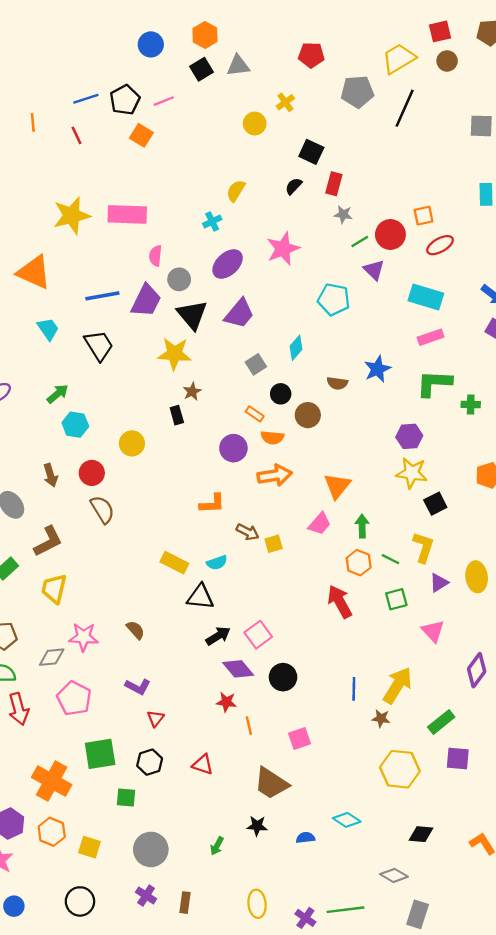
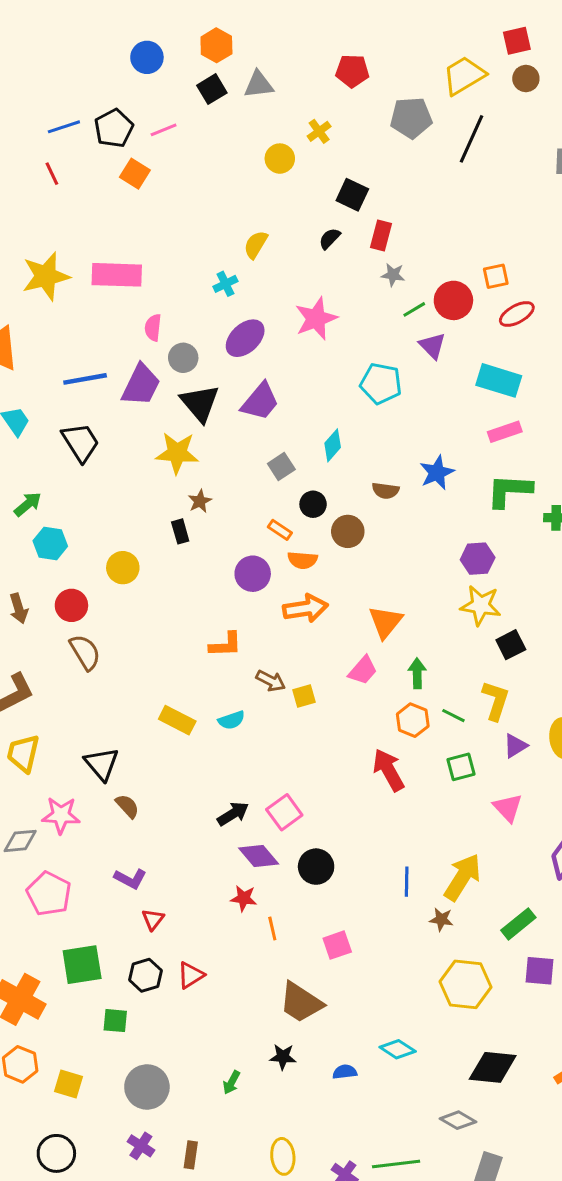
black triangle: (200, 597) -> (102, 764), moved, turned 44
red triangle: (203, 764) -> (191, 975), moved, turned -50
black diamond: (421, 834) -> (493, 1067), size x1.5

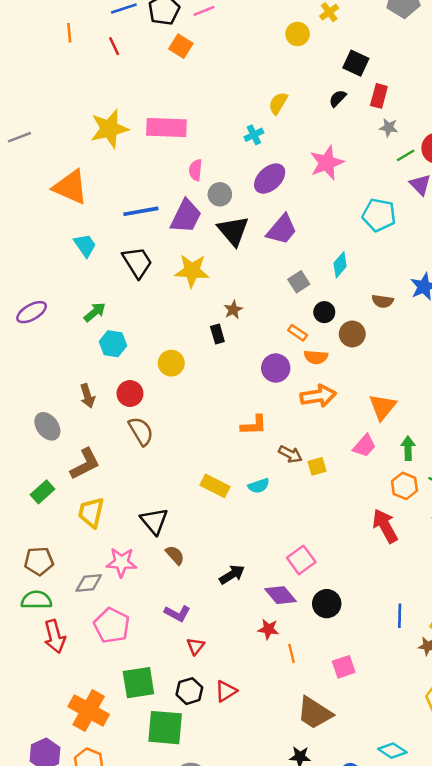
yellow star: (177, 453) -> (192, 271), moved
black arrow: (233, 814) -> (232, 574), moved
green square: (115, 1021) -> (165, 728), size x1.8

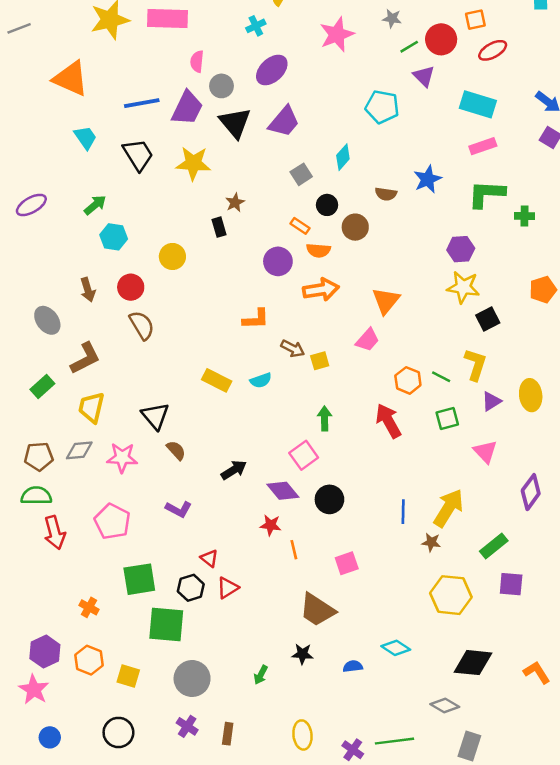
pink star: (327, 163) -> (337, 34), moved
green arrow: (408, 448) -> (325, 418), moved
gray diamond: (89, 583) -> (79, 450), moved
red triangle: (196, 646) -> (209, 558), moved, turned -30
orange cross: (89, 711) -> (89, 607), size x0.5

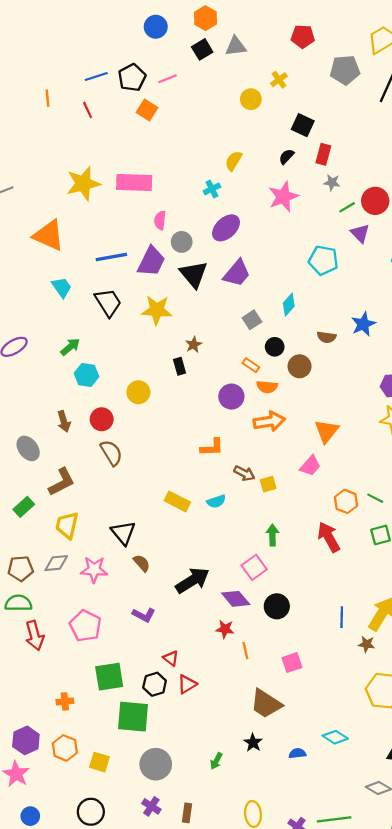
black arrow: (234, 470) -> (192, 580), size x1.5
orange cross: (89, 607) -> (65, 701), turned -35
black star: (302, 654) -> (253, 743), turned 30

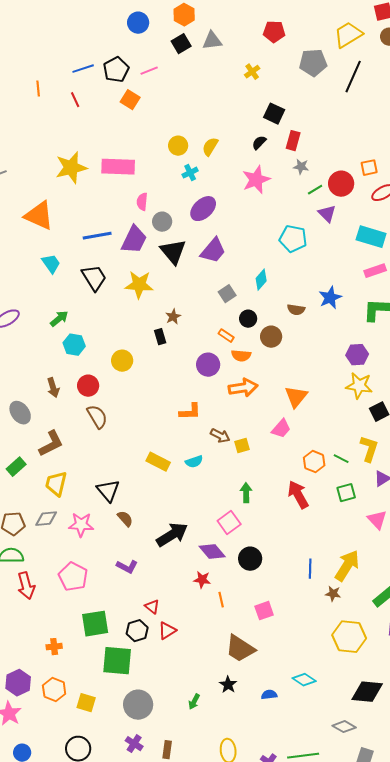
yellow circle: (251, 99) -> (178, 146), moved

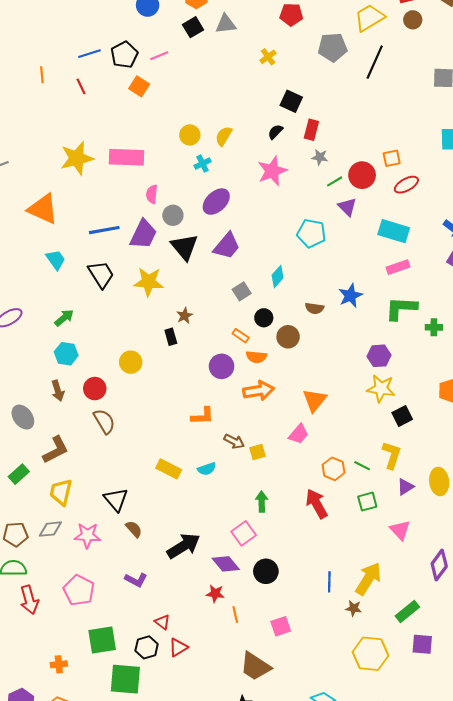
cyan hexagon: (74, 345) -> (66, 354), moved

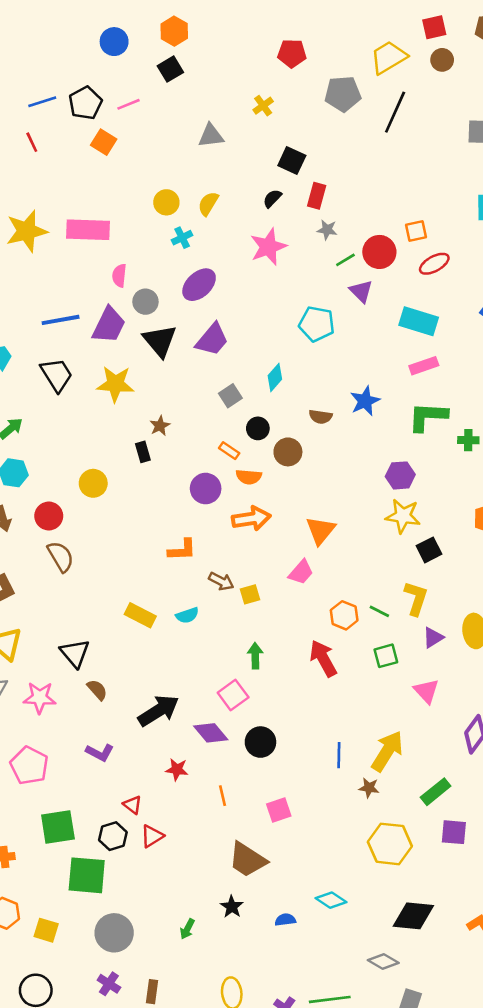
gray triangle: (226, 24) -> (211, 136), moved
red star: (215, 594) -> (177, 769), moved

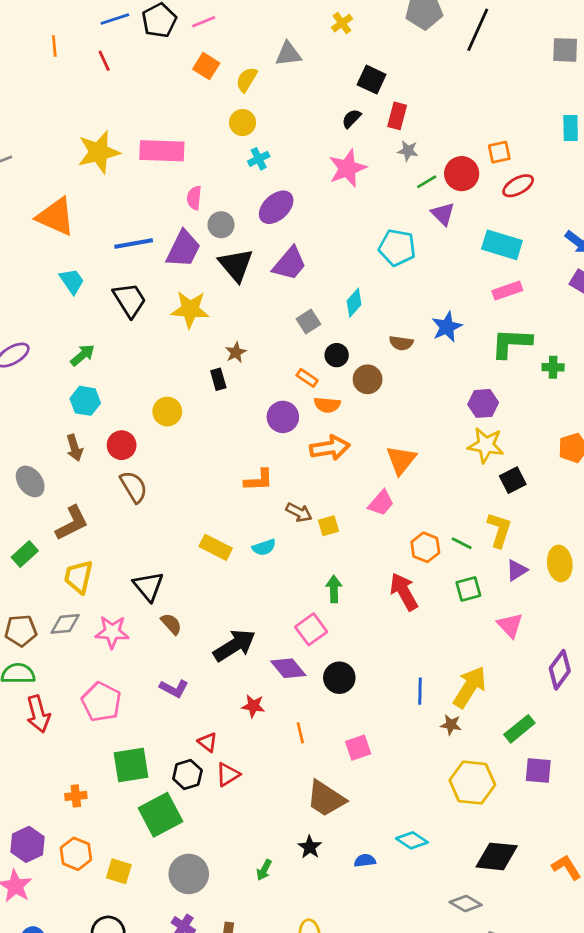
orange square: (104, 142) -> (206, 66), moved
yellow semicircle: (208, 204) -> (247, 80), moved
green square: (87, 875) -> (161, 815), turned -33

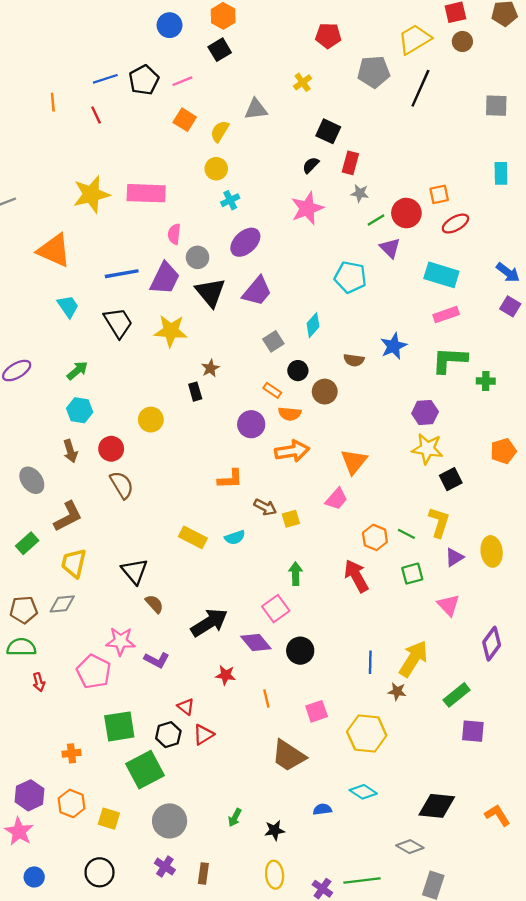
pink star: (112, 632) -> (121, 641), moved
red arrow: (38, 714) -> (39, 682), size x0.6
yellow hexagon: (472, 783) -> (367, 733), moved
black star: (310, 847) -> (275, 830), moved, turned 30

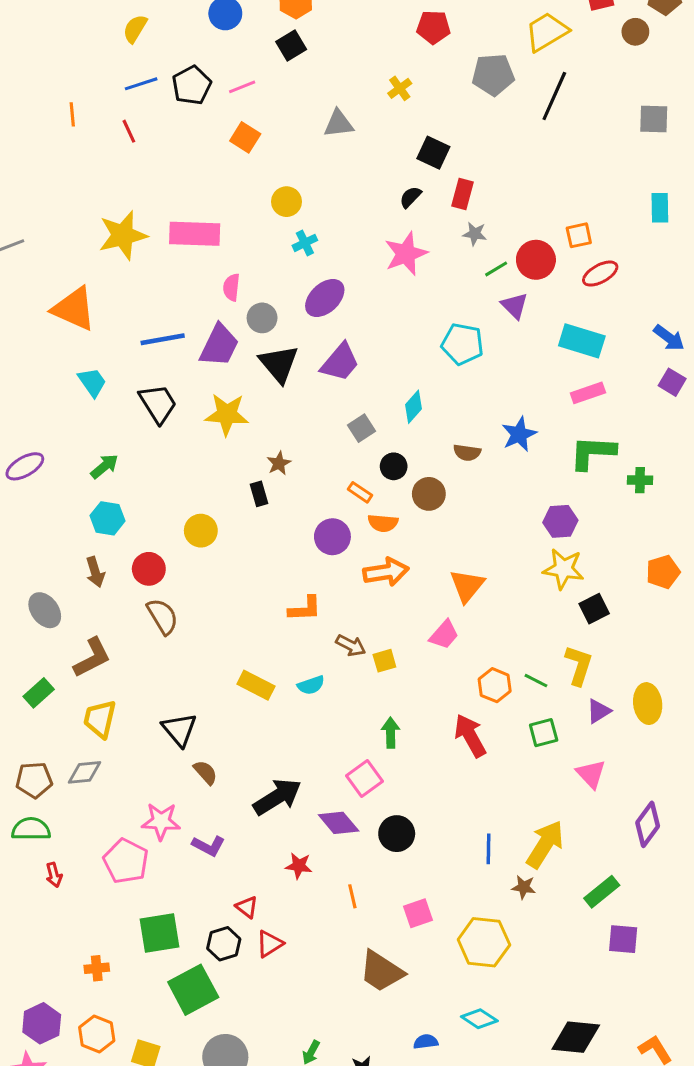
brown circle: (462, 41) -> (635, 32), moved
yellow semicircle: (220, 131) -> (135, 29), moved

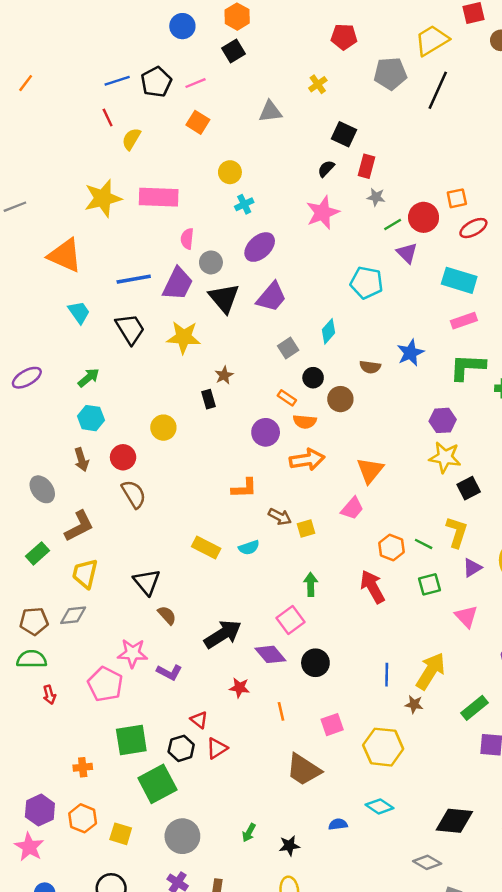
yellow semicircle: (135, 29) -> (131, 139), moved
orange line: (72, 114) -> (26, 83), moved, turned 42

